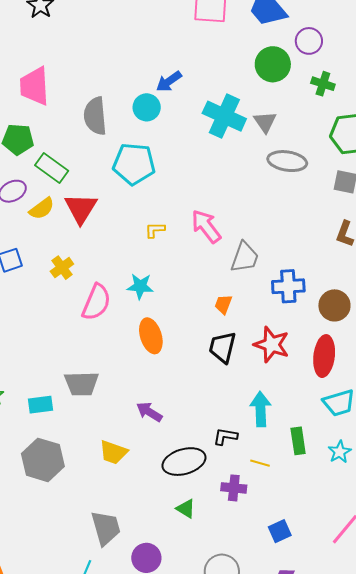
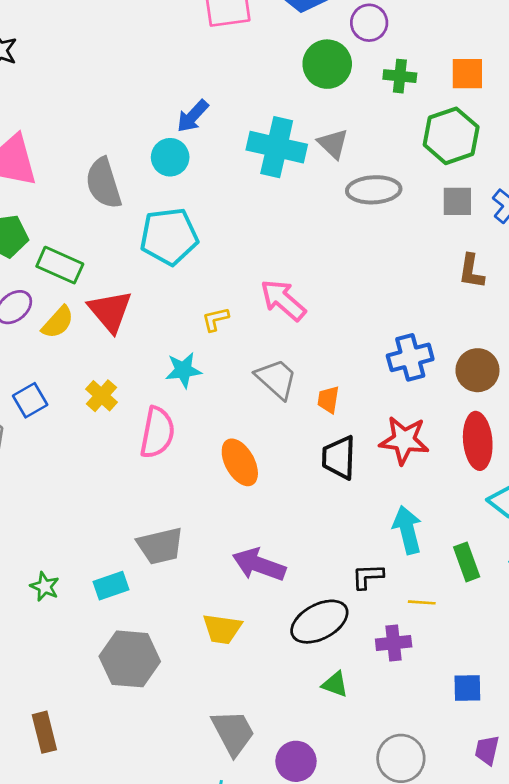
gray trapezoid: (245, 257) -> (276, 379), moved, turned -56
cyan star: (140, 286) -> (183, 370), moved
purple arrow: (149, 412) -> (259, 565), size x1.4
blue square: (280, 531) -> (467, 688), turned 35

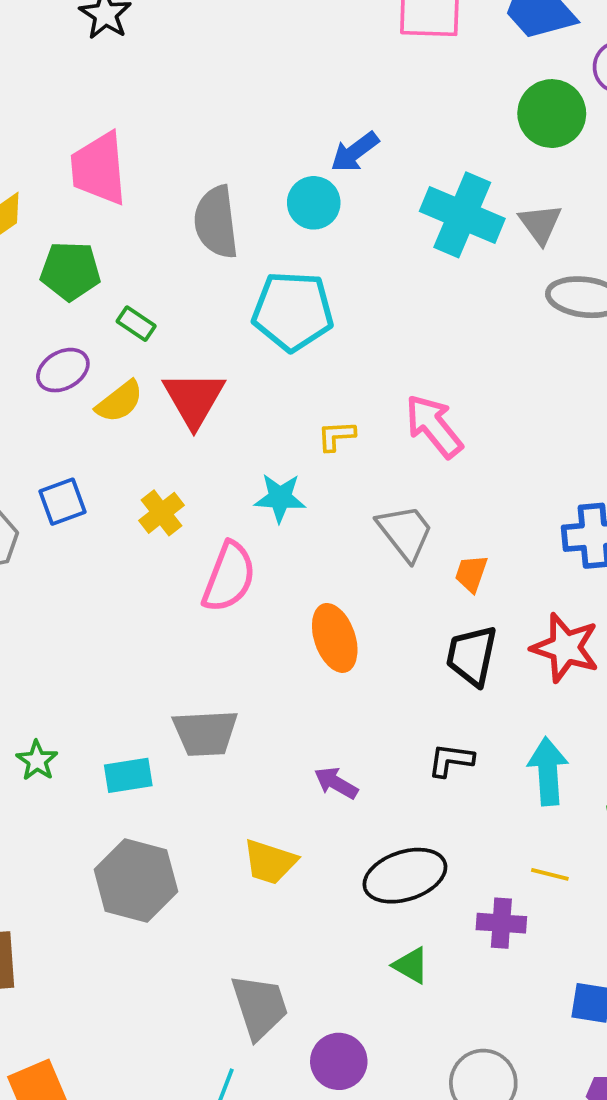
green rectangle: (60, 265) -> (136, 324), size x0.6
purple arrow: (259, 565) -> (336, 783), size x0.6
black L-shape: (368, 576) -> (451, 760), moved

